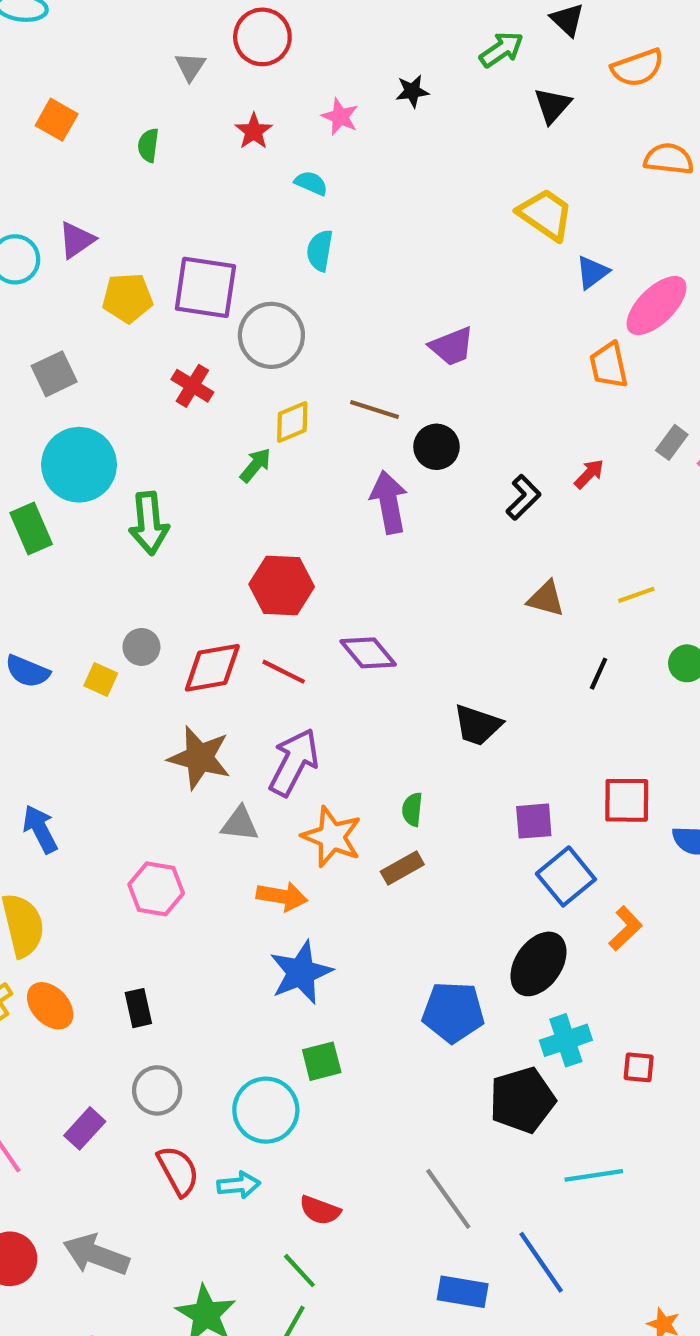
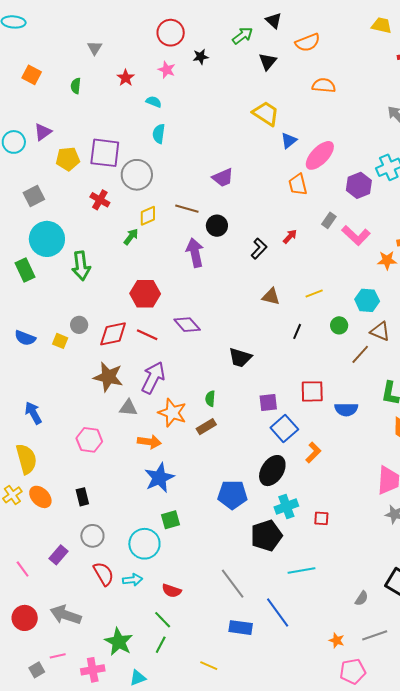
red circle: (262, 37) -> (171, 33), moved

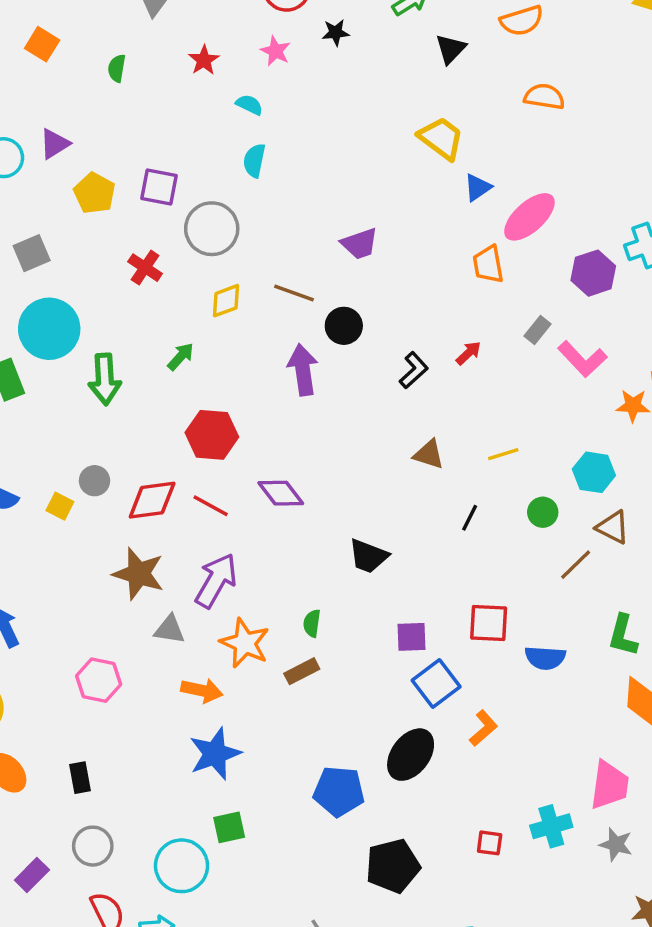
purple square: (105, 153) -> (159, 187), size x0.7
yellow pentagon: (68, 159) -> (95, 193), turned 30
green arrow: (131, 237) -> (181, 357), moved
cyan cross: (286, 506) -> (551, 826), moved

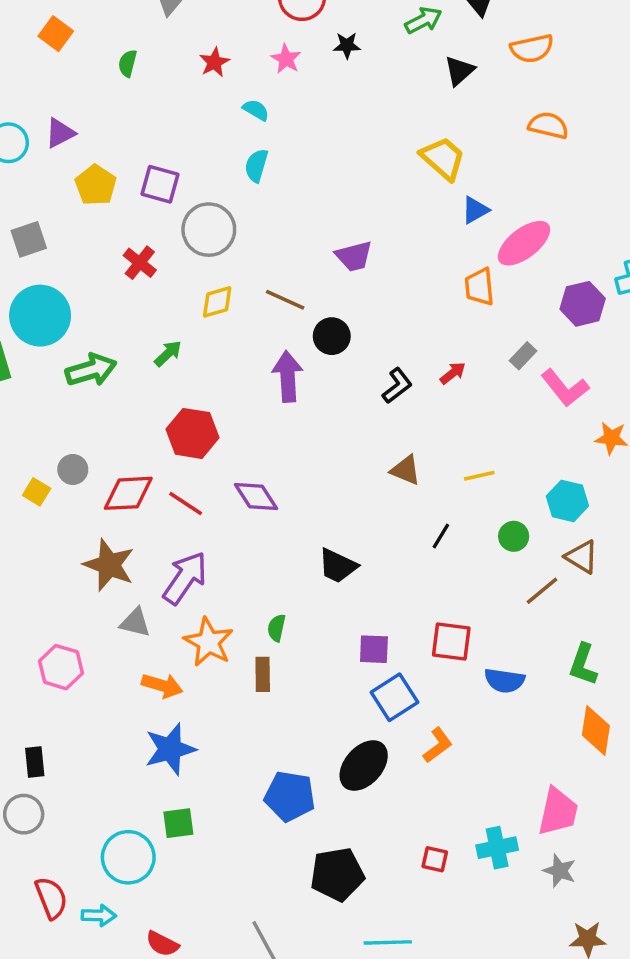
green arrow: (105, 379) -> (91, 370), turned -108
brown rectangle: (302, 671) -> (263, 674), turned -68
gray circle: (93, 846) -> (24, 814), moved

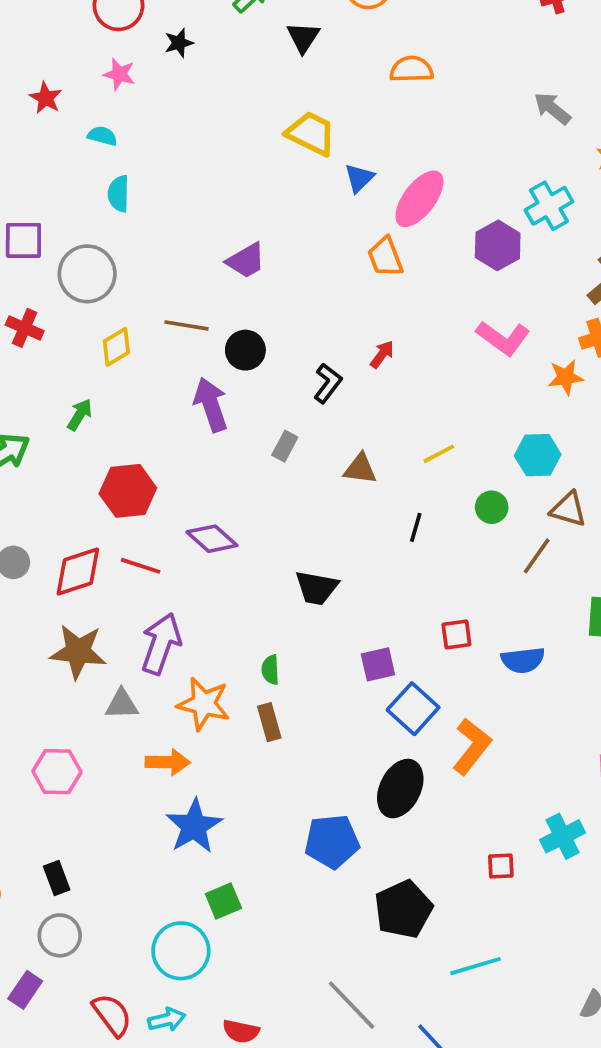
gray rectangle: (523, 356) -> (285, 446), moved
red square: (451, 642) -> (456, 634), size x0.7
orange L-shape: (438, 745) -> (472, 746), size x1.4

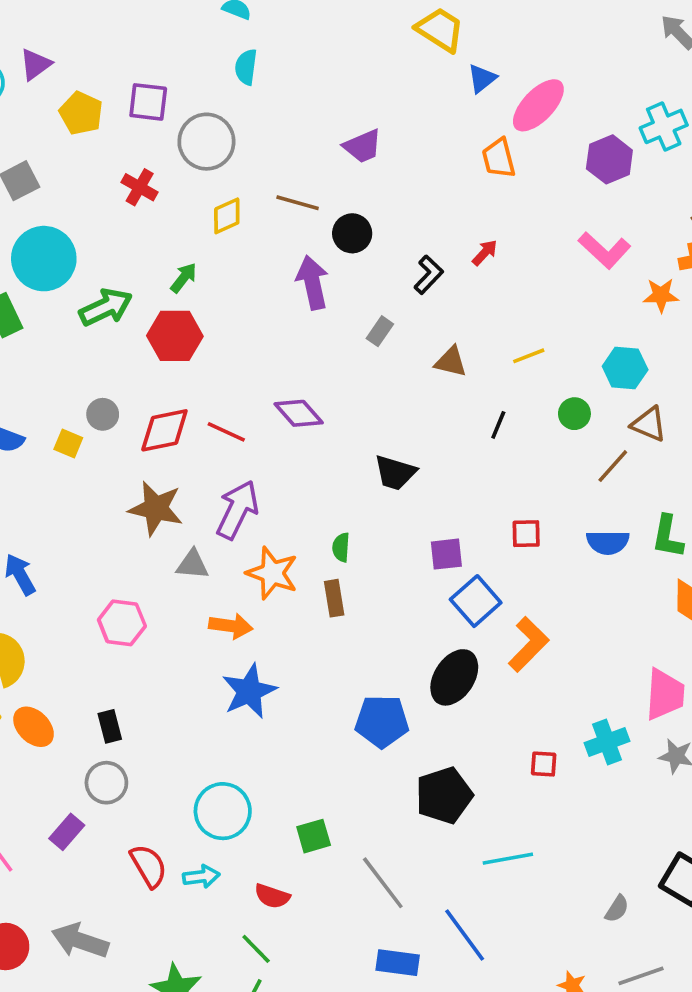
red hexagon: (128, 491) -> (175, 336), moved
blue semicircle: (523, 660) -> (608, 542), moved
green square: (223, 901) -> (314, 836), moved

